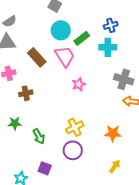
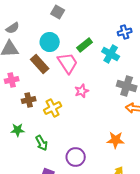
blue cross: (111, 25) -> (125, 32), moved
cyan circle: (61, 30) -> (50, 42), moved
cyan cross: (108, 47) -> (111, 54), turned 30
yellow cross: (75, 127) -> (53, 108), moved

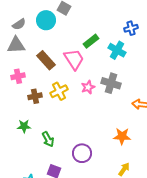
cyan circle: (50, 42) -> (46, 20), moved
gray cross: (127, 86) -> (111, 83), moved
yellow cross: (53, 108) -> (59, 91), moved

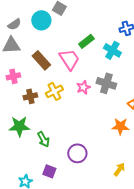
green star: (24, 126) -> (19, 126), size x1.5
orange star: (122, 136) -> (120, 126), moved

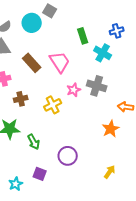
green rectangle: (86, 41) -> (83, 36), moved, turned -70
yellow cross: (54, 91) -> (53, 105), moved
orange star: (120, 126) -> (111, 129), turned -30

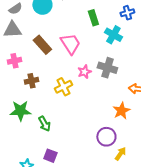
purple circle: (68, 156) -> (106, 137), moved

